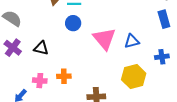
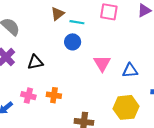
pink triangle: (104, 39) -> (102, 63), size x0.7
black triangle: (41, 48) -> (35, 62), turned -35

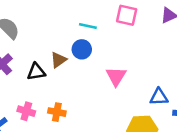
brown triangle: (58, 14) -> (58, 60), moved
blue triangle: (130, 71) -> (159, 97), moved

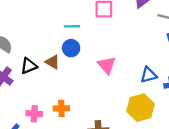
brown triangle: (58, 60) -> (53, 62), turned -42
black triangle: (36, 72) -> (29, 66), moved

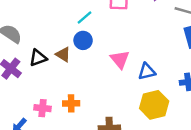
cyan line: (72, 26) -> (85, 18), turned -42
blue triangle: (149, 75) -> (147, 71), moved

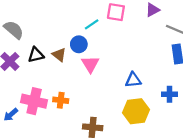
cyan line: (85, 18) -> (92, 24), moved
pink triangle: (120, 59) -> (90, 64), moved
pink cross: (42, 108) -> (34, 101), size x1.6

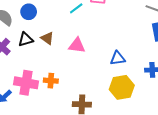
blue circle: (79, 44) -> (29, 12), moved
pink triangle: (90, 64) -> (77, 45), turned -48

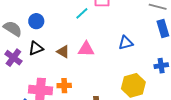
brown triangle: (47, 38) -> (63, 52), moved
blue triangle: (118, 58) -> (126, 43), moved

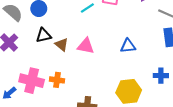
black triangle: (36, 48) -> (44, 35), moved

